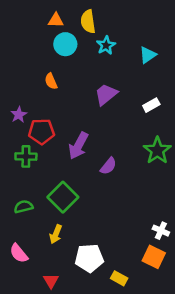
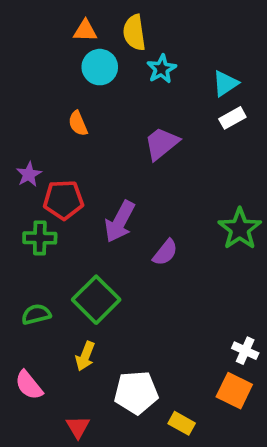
white rectangle: (151, 105) -> (232, 118), moved

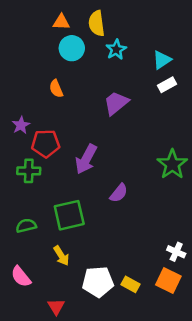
purple semicircle: (165, 252) -> (119, 193), moved
green square: (96, 300) -> (69, 215), turned 32
yellow arrow: (85, 356) -> (61, 256), turned -54
yellow rectangle: (182, 423) -> (131, 284), moved

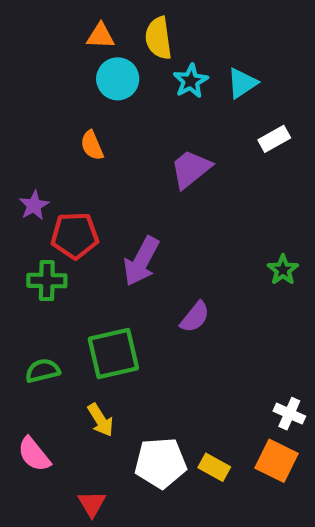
cyan triangle: (162, 60) -> (242, 83), moved
green star: (172, 164) -> (283, 270), size x0.6

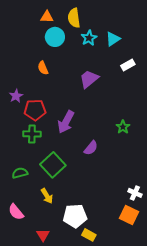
green star: (283, 270) -> (123, 127), moved
green cross: (47, 281) -> (32, 134), moved
green square: (113, 353) -> (53, 165), turned -30
yellow rectangle: (214, 467) -> (89, 235), moved

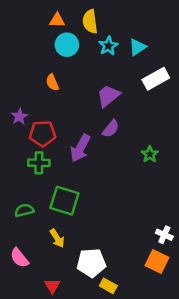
white rectangle: (128, 65) -> (156, 79), size x1.5
purple semicircle: (91, 148) -> (111, 129), moved
green square: (53, 165) -> (64, 201), turned -30

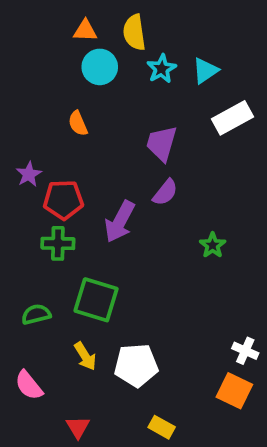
purple trapezoid: (108, 96) -> (162, 143), turned -35
green star: (150, 154) -> (213, 245), moved
white pentagon: (91, 263) -> (136, 365), moved

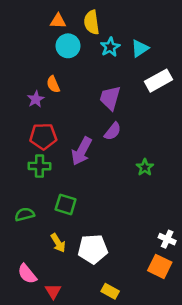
purple star: (29, 174) -> (36, 99), moved
green square: (96, 300) -> (66, 204), size x0.7
pink semicircle: (29, 385) -> (27, 274), moved

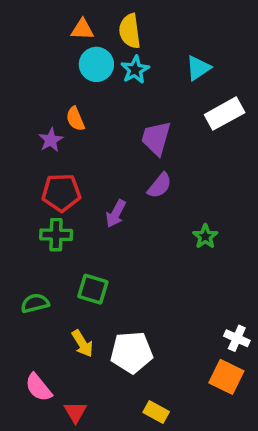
cyan star: (110, 47) -> (135, 70), moved
purple arrow: (82, 151) -> (116, 214), size x0.7

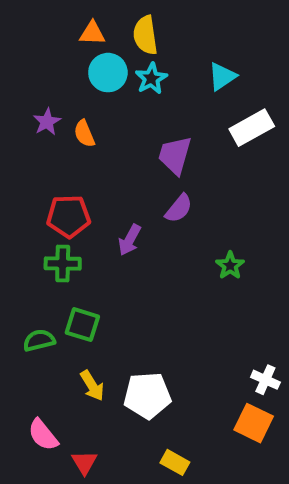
purple star: (51, 140) -> (47, 122), moved
green square: (93, 289) -> (82, 325), moved

